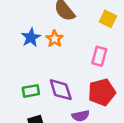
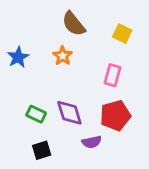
blue star: (31, 38) -> (18, 57), moved
green rectangle: (31, 91) -> (36, 114), turned 35

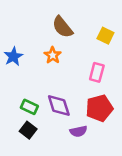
black square: (42, 150) -> (28, 130), moved, turned -35

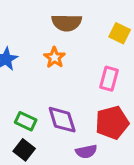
brown semicircle: (62, 27) -> (67, 23), turned -50

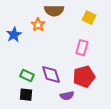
orange star: (54, 58) -> (38, 25), moved
black square: (24, 150) -> (26, 95), turned -32

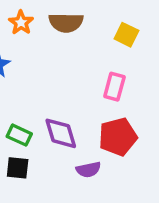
orange star: (38, 25) -> (21, 23), moved

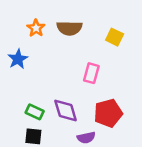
pink rectangle: (114, 87) -> (91, 73), moved

